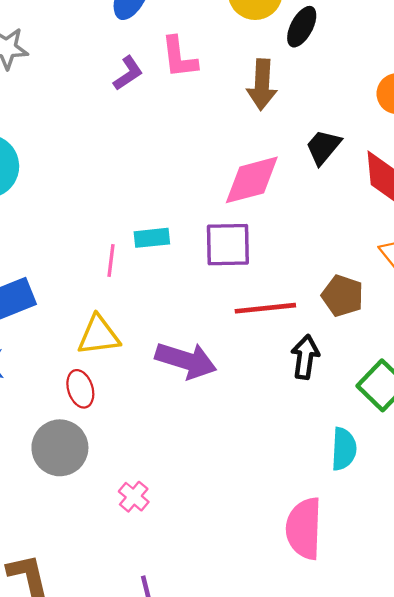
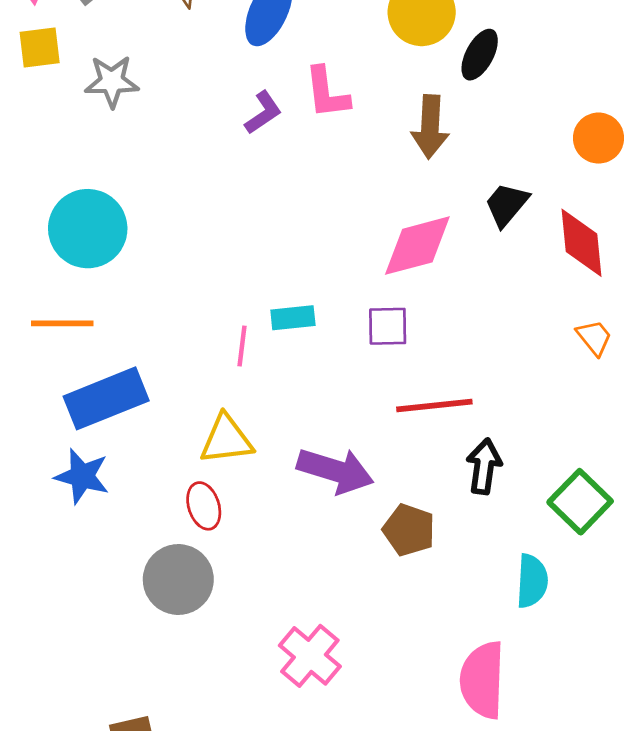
purple square: (228, 245) -> (388, 326), size x0.7
brown pentagon: (343, 296) -> (409, 530), moved
pink cross: (134, 497) -> (310, 656), moved, size x1.6

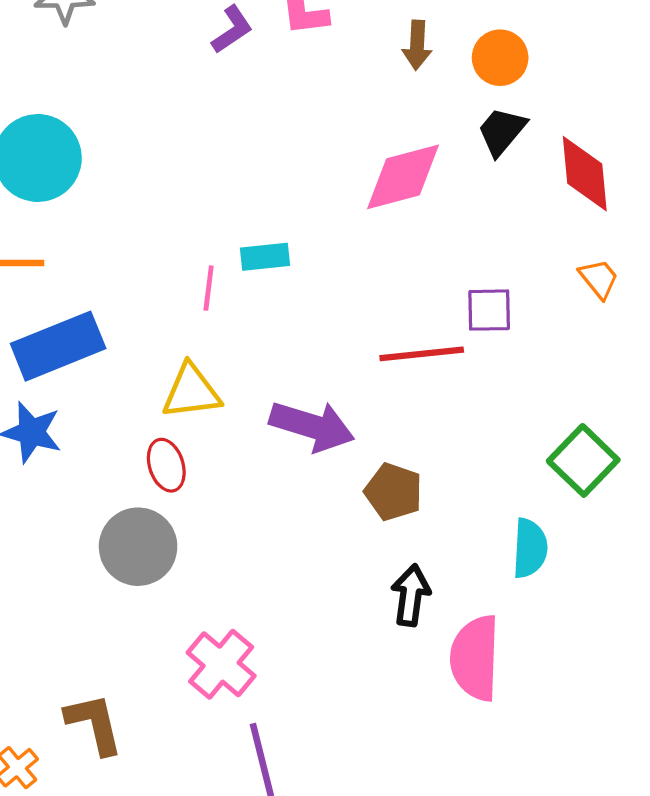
brown arrow: (430, 127) -> (417, 45), size x0.7
orange circle: (598, 138) -> (500, 58), moved
purple square: (388, 326) -> (489, 310), moved
black arrow: (484, 466) -> (411, 595), moved
pink cross: (310, 656) -> (221, 664), moved

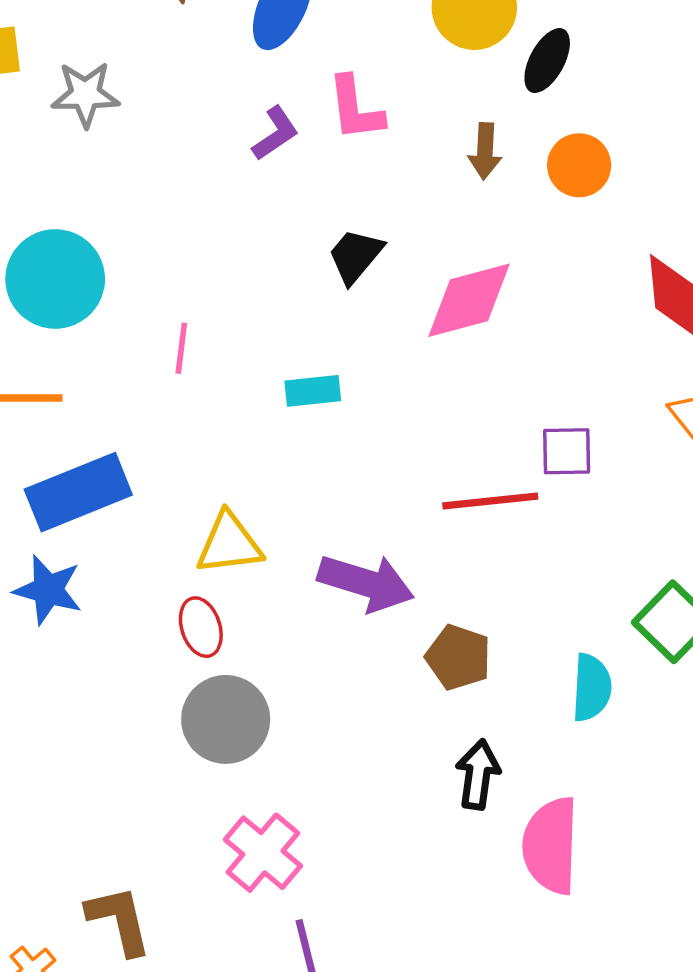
black trapezoid: (502, 131) -> (355, 256), moved
pink line: (209, 288) -> (181, 348), moved
gray circle: (138, 547) -> (226, 719), moved
cyan semicircle: (530, 548) -> (592, 687), moved

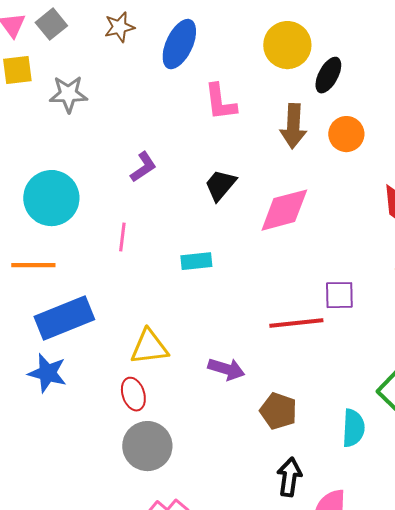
purple L-shape: (275, 133) -> (143, 167), moved
brown arrow: (485, 151) -> (293, 126), size x1.4
purple arrow: (366, 583) -> (226, 369), size x0.7

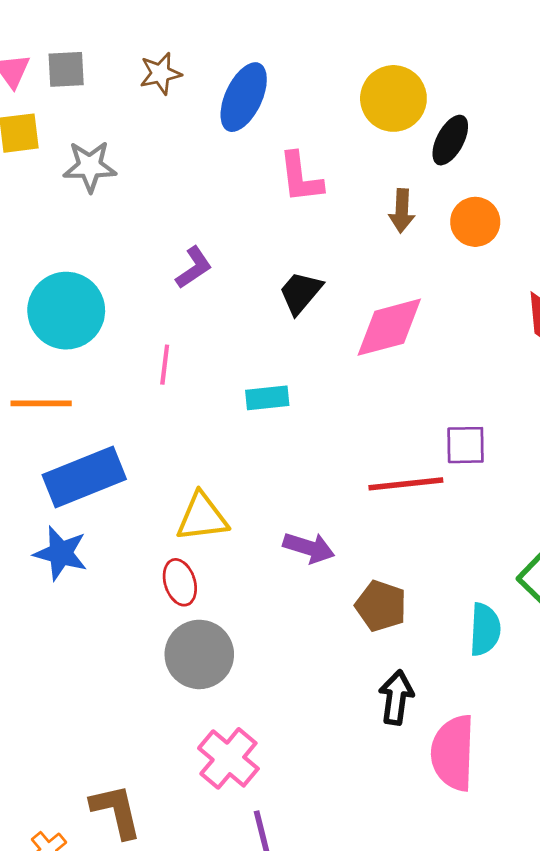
gray square: (51, 24) -> (66, 69), turned 36
brown arrow: (293, 126) -> (402, 211), size x0.7

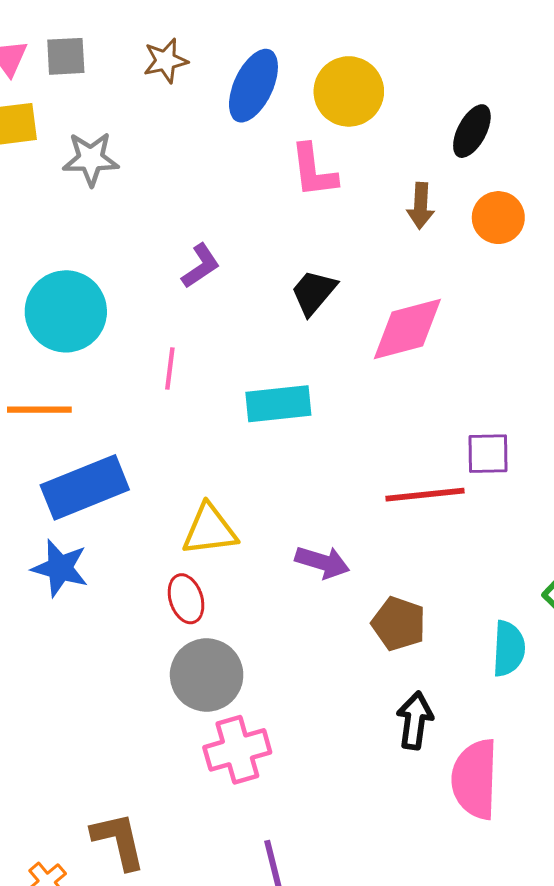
yellow circle: (393, 98) -> (349, 91), moved
cyan rectangle: (267, 398) -> (278, 404), size x1.4
pink cross: (228, 758) -> (237, 750), moved, turned 34

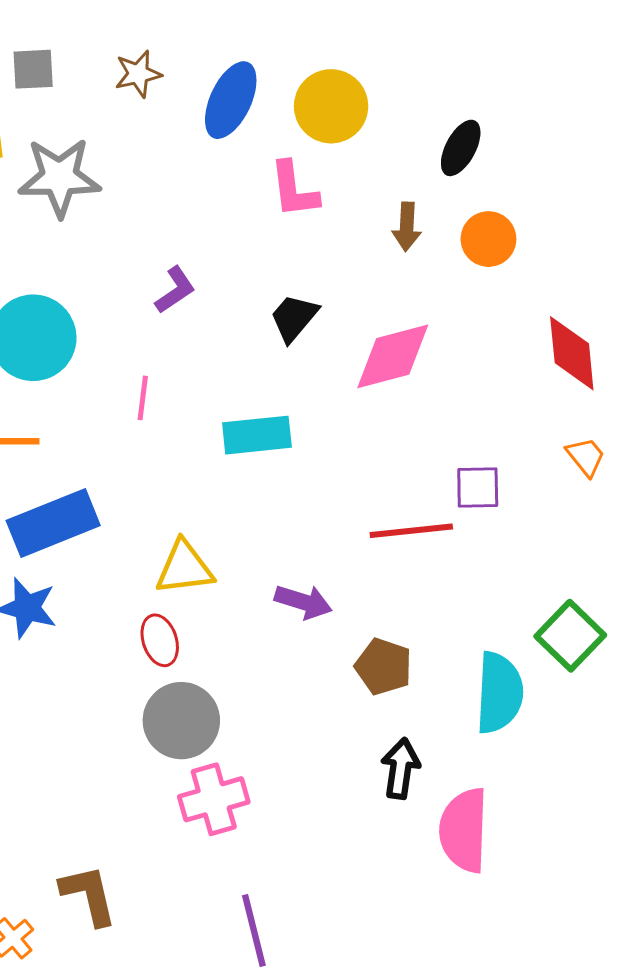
gray star: (91, 159) -> (59, 177), size x1.4
cyan semicircle: (509, 649) -> (499, 693), size x1.4

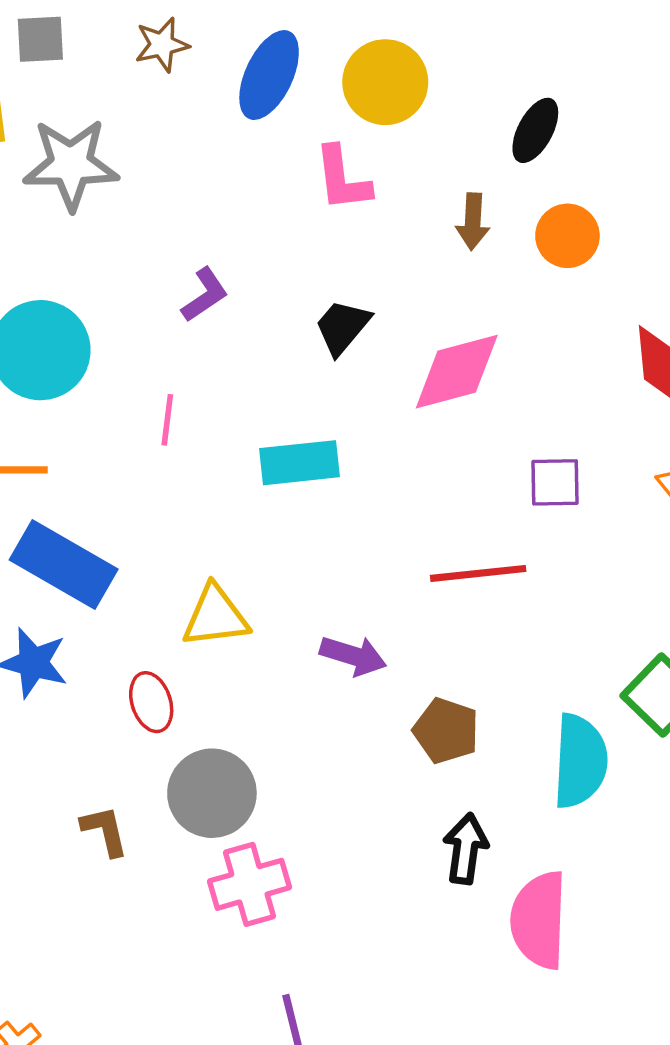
purple square: (478, 488) -> (555, 482), moved
blue rectangle: (53, 523) -> (64, 565), turned 52
red ellipse: (160, 640) -> (151, 702), moved
brown L-shape: (89, 895) -> (105, 831), moved, size x0.7

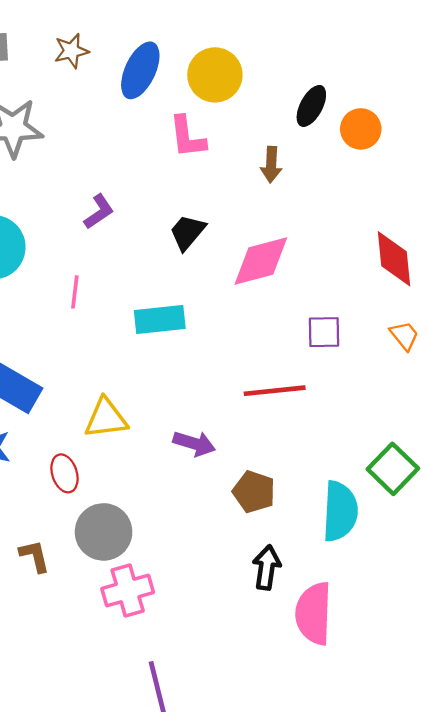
orange circle: (567, 236) -> (361, 129), moved

